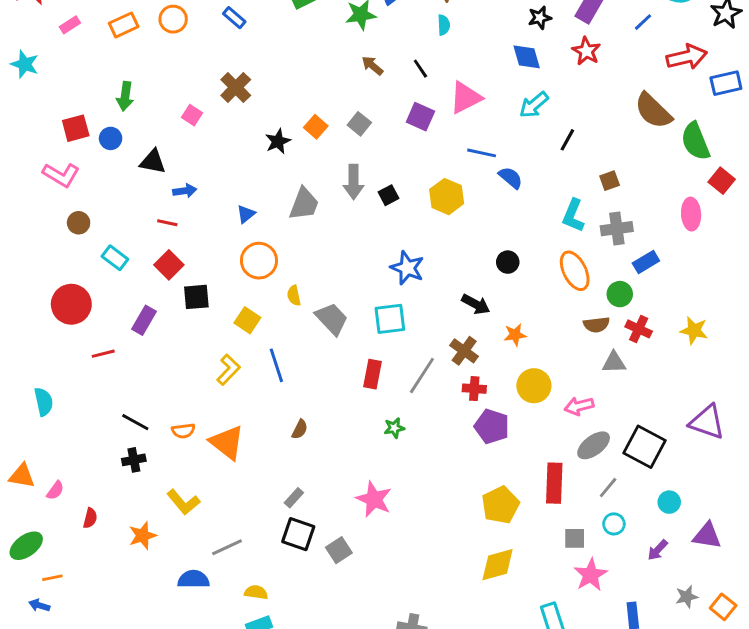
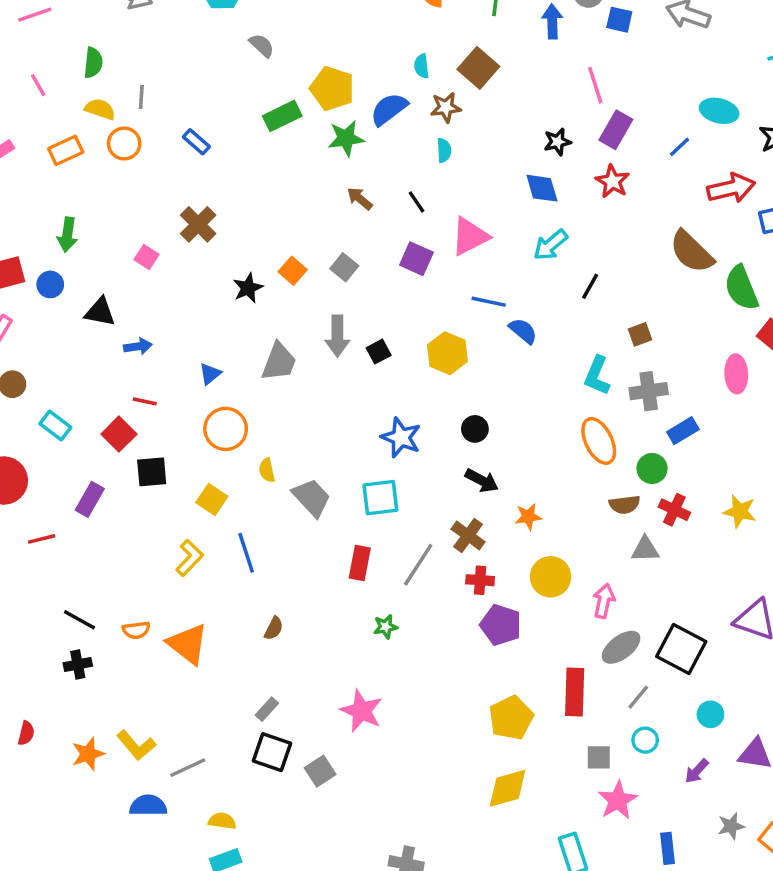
red line: (167, 223) -> (145, 401), moved
black circle: (508, 262) -> (475, 429), moved
pink arrow: (579, 406) -> (604, 601), turned 116
yellow L-shape: (183, 502) -> (136, 745), moved

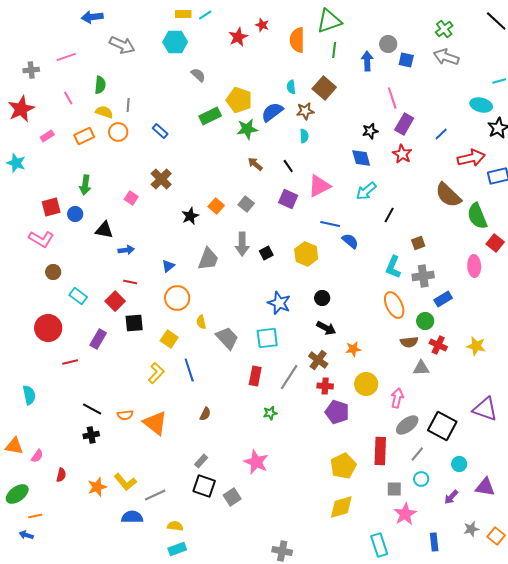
cyan ellipse: (719, 111) -> (481, 105), moved

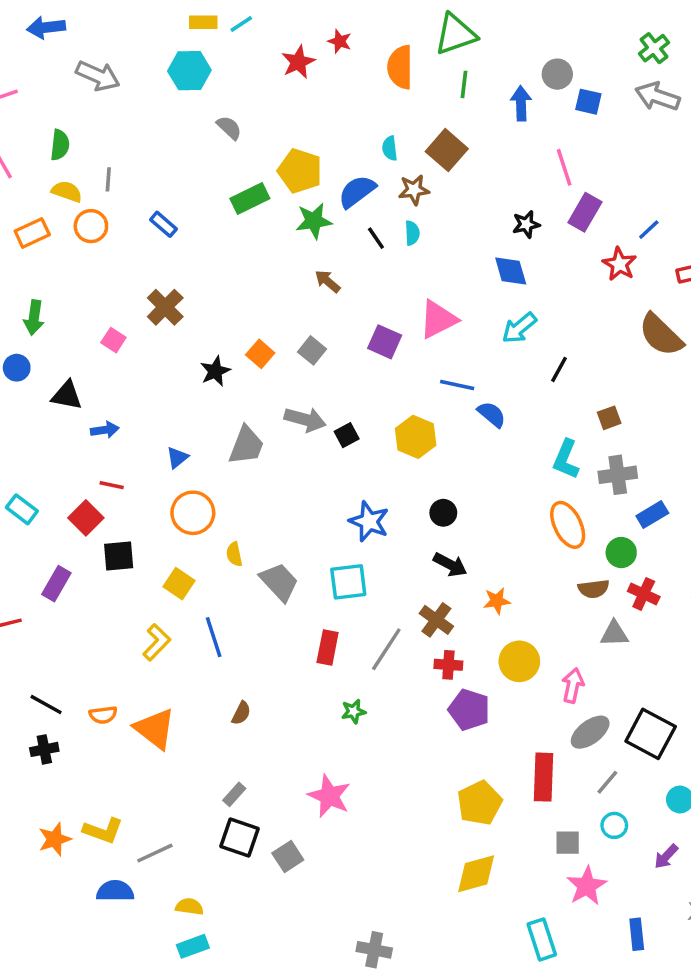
red star: (402, 154) -> (619, 264), moved
black line: (288, 166) -> (376, 238), moved
gray arrow: (242, 244) -> (305, 420), turned -75
yellow L-shape: (125, 482) -> (103, 831), turned -30

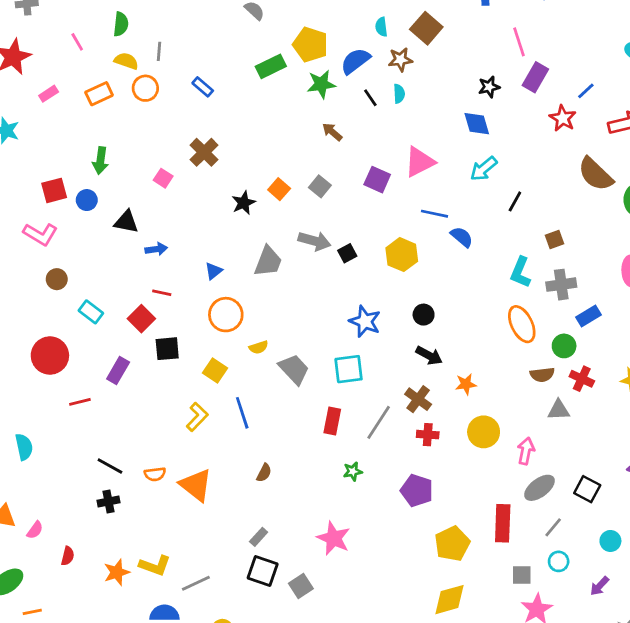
yellow semicircle: (234, 554) -> (259, 347), turned -96
purple pentagon: (469, 710) -> (417, 491), moved
black square: (651, 734) -> (587, 489), size x0.7

